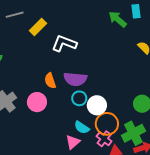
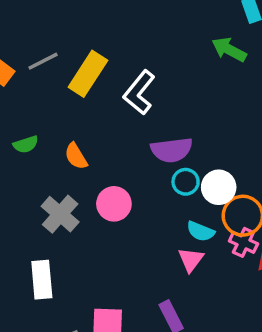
green arrow: (118, 19) -> (229, 50), moved
yellow rectangle: (38, 27) -> (88, 74), size x1.4
white L-shape: (64, 43) -> (139, 92), turned -60
orange semicircle: (50, 81) -> (76, 156), moved

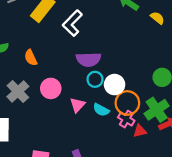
pink triangle: (191, 260) -> (77, 105), moved

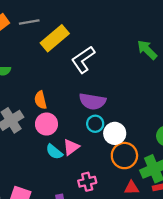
orange semicircle: (31, 58) -> (41, 100), moved
cyan semicircle: (101, 110) -> (54, 152), moved
pink cross: (126, 119) -> (87, 182), moved, turned 35

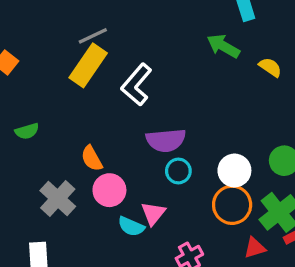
gray line: (29, 22) -> (93, 36), moved
white circle: (115, 133) -> (234, 171), moved

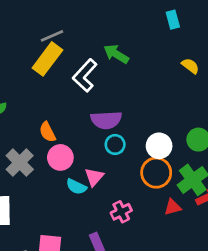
green arrow: (223, 46) -> (116, 54), moved

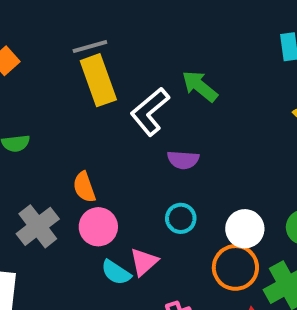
gray line: (52, 36) -> (90, 47), moved
yellow rectangle: (47, 59) -> (98, 80), turned -64
purple semicircle: (106, 120) -> (183, 160), moved, size x0.7

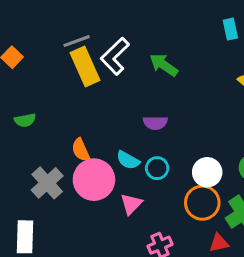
white L-shape: (150, 112) -> (115, 56), moved
pink circle: (98, 227) -> (94, 180), size x1.4
cyan semicircle: (116, 272) -> (128, 160), moved

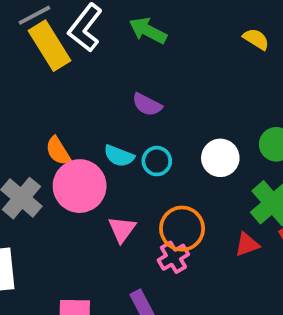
purple semicircle: (155, 123) -> (147, 104), turned 35
orange circle: (202, 203) -> (182, 229), moved
pink triangle: (131, 204) -> (122, 229), moved

